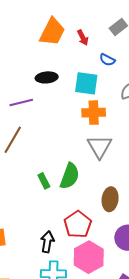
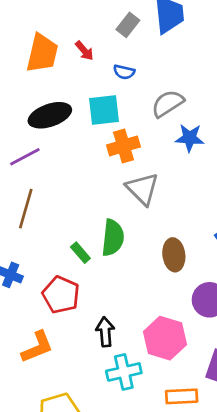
black ellipse: (47, 77) -> (50, 115), size x1.4
red pentagon: (78, 224) -> (61, 295), moved

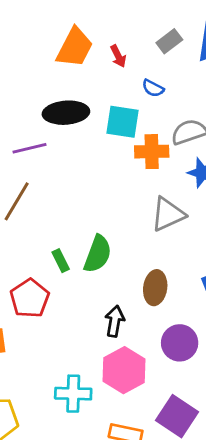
orange cross: (123, 146) -> (152, 152), moved
gray triangle: (142, 189) -> (168, 214), moved, turned 36
black arrow: (105, 332) -> (115, 321), moved

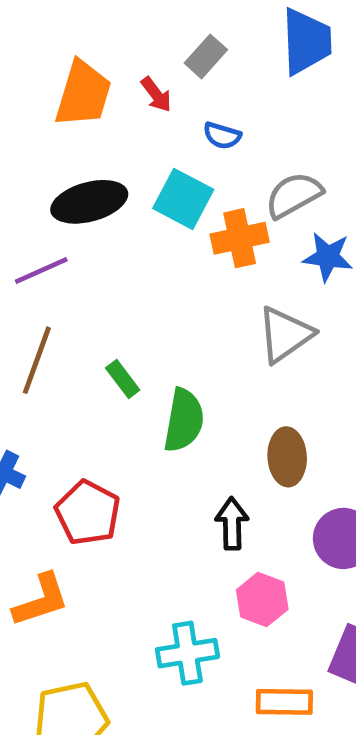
gray rectangle: (169, 41) -> (206, 56), moved
cyan square: (123, 122) -> (183, 199), turned 30
green rectangle: (61, 261) -> (123, 379), moved
pink hexagon: (124, 370) -> (262, 600), size x0.7

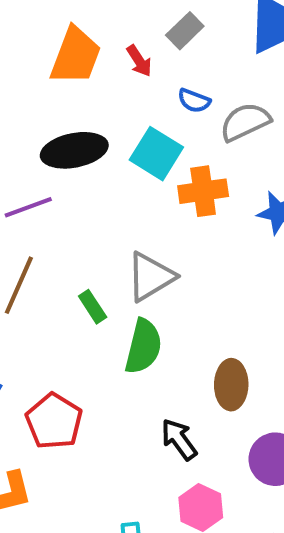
gray semicircle: (294, 195) -> (245, 122), moved
gray triangle: (285, 335) -> (151, 277), moved
black arrow: (232, 524) -> (179, 439), turned -39

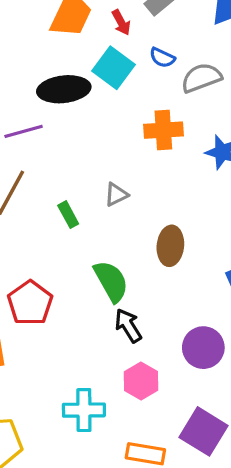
cyan square: (156, 154) -> (114, 68), moved
gray triangle: (151, 277) -> (116, 195), size x0.6
green semicircle: (143, 346) -> (111, 281), moved, turned -48
brown ellipse: (231, 385) -> (170, 246), moved

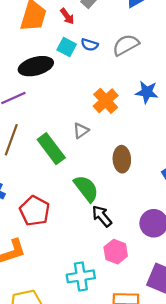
blue semicircle: (162, 58) -> (90, 45), moved
cyan square: (114, 68) -> (67, 47), size x0.7
orange cross: (163, 130) -> (106, 101), moved, turned -30
green rectangle: (68, 215) -> (51, 149), size x1.8

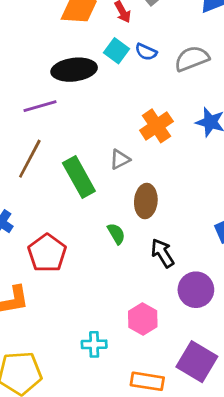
brown ellipse: (122, 159) -> (146, 201), moved
green semicircle: (86, 188) -> (116, 234), size x0.6
black arrow: (102, 216) -> (162, 253), moved
cyan cross: (81, 276) -> (94, 344), size x0.7

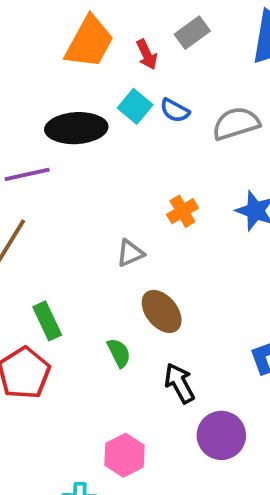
orange cross: (156, 126) -> (182, 211), size x0.7
green rectangle: (79, 177) -> (47, 321), moved, size x0.7
brown ellipse: (146, 201) -> (162, 311), turned -48
pink hexagon: (143, 319) -> (125, 455), moved

